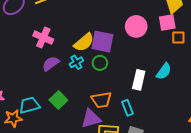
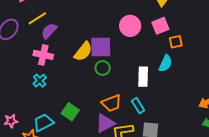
pink square: (167, 22) -> (160, 26), moved
orange square: (178, 38) -> (176, 42), moved
cyan cross: (76, 62) -> (40, 81), moved
purple semicircle: (51, 64) -> (49, 31), moved

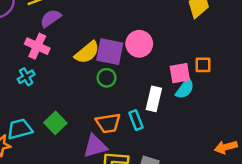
pink circle: (130, 26) -> (139, 44), moved
pink square: (160, 26) -> (180, 73), moved
cyan rectangle: (138, 106) -> (136, 120), moved

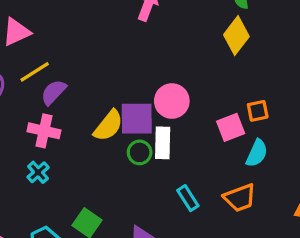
cyan semicircle: (185, 89) -> (257, 153), moved
white rectangle: (154, 99) -> (163, 143), moved
orange trapezoid: (108, 123) -> (240, 198), moved

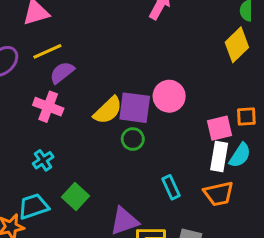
white rectangle: (163, 143) -> (219, 156), moved
cyan cross: (38, 172) -> (43, 160), moved

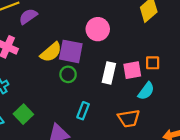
purple semicircle: (62, 73) -> (28, 16), moved
pink circle: (169, 96) -> (98, 29), moved
white rectangle: (219, 156) -> (109, 73), moved
cyan rectangle: (171, 187) -> (83, 111), moved, turned 42

